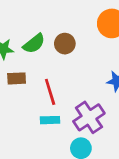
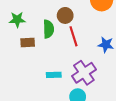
green semicircle: (34, 44) -> (48, 29), moved, turned -54
red line: (50, 92) -> (73, 36), moved

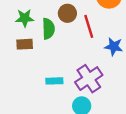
green star: (17, 20) -> (25, 18), moved
red line: (73, 36) -> (89, 26), moved

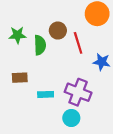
brown rectangle: (25, 44) -> (20, 78), moved
purple cross: (89, 79) -> (78, 92), turned -35

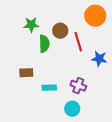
green star: (17, 35) -> (31, 25), moved
purple cross: (78, 92) -> (78, 86), size x0.7

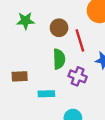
green semicircle: (44, 44) -> (59, 59), moved
purple cross: (78, 86) -> (78, 76), moved

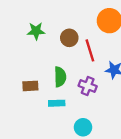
green semicircle: (59, 59) -> (60, 77), moved

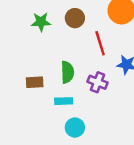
brown circle: (69, 38) -> (75, 18), moved
cyan circle: (83, 127) -> (75, 128), moved

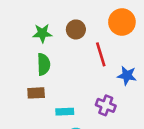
green semicircle: (67, 72) -> (44, 64), moved
purple cross: (98, 82) -> (106, 105), moved

